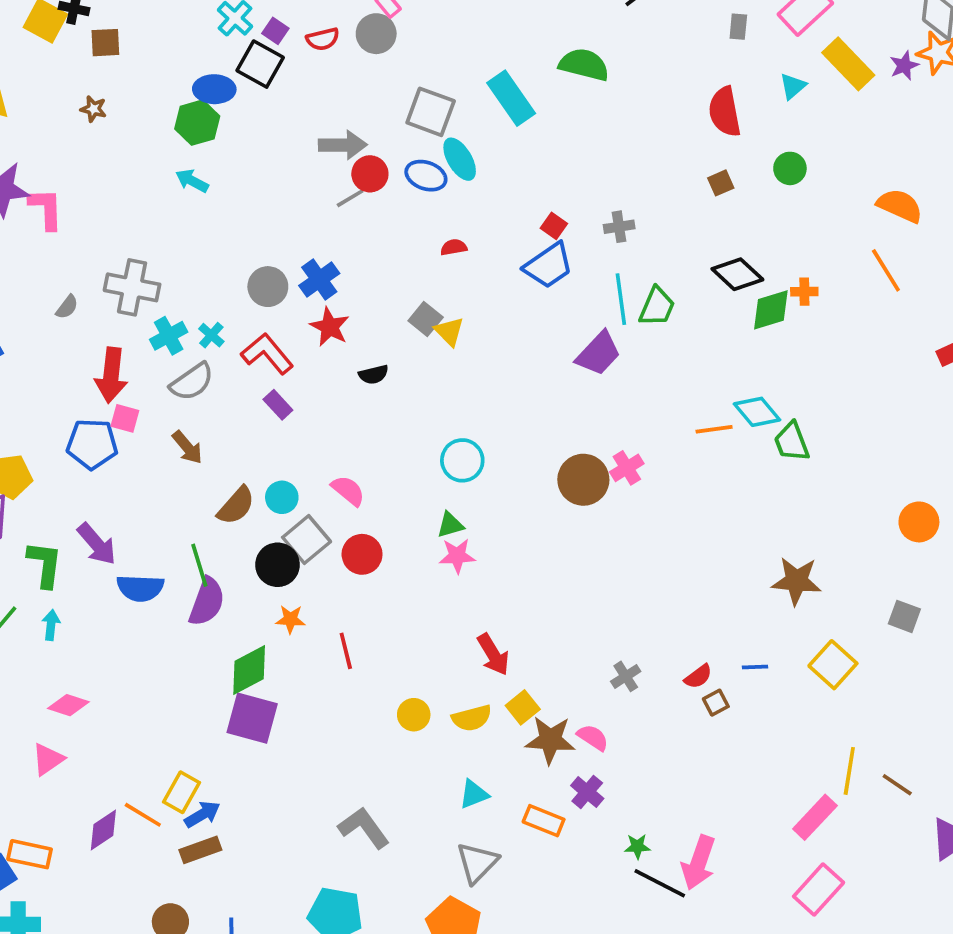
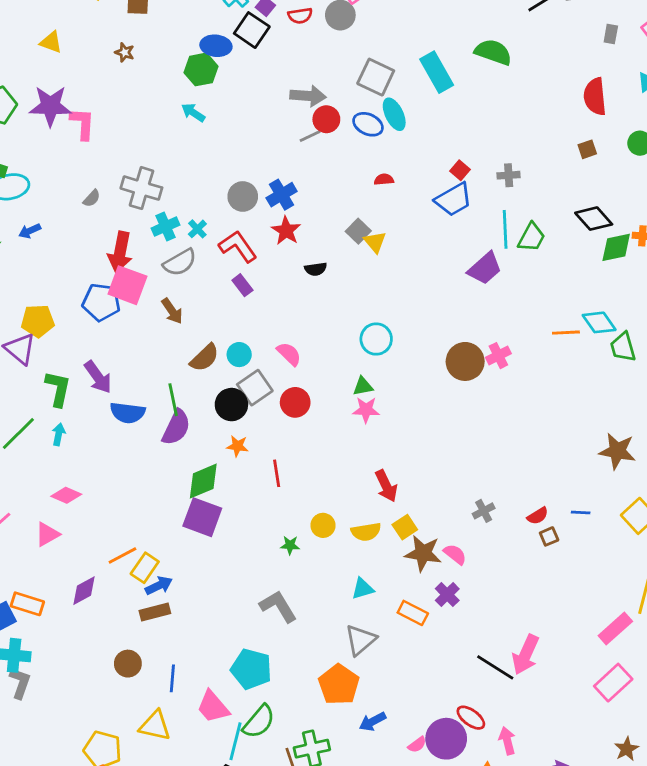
pink square: (125, 418) -> (127, 285), size x1.8
orange line: (143, 815) -> (122, 556), moved, turned -64
green star: (637, 846) -> (290, 545), moved

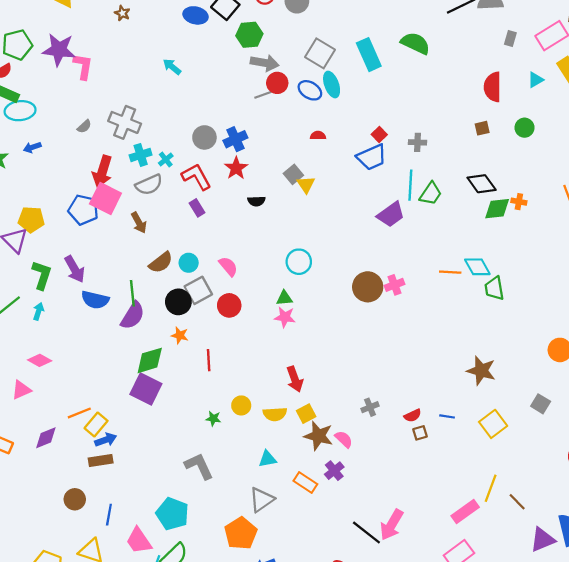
green hexagon: (201, 69) -> (249, 35), moved

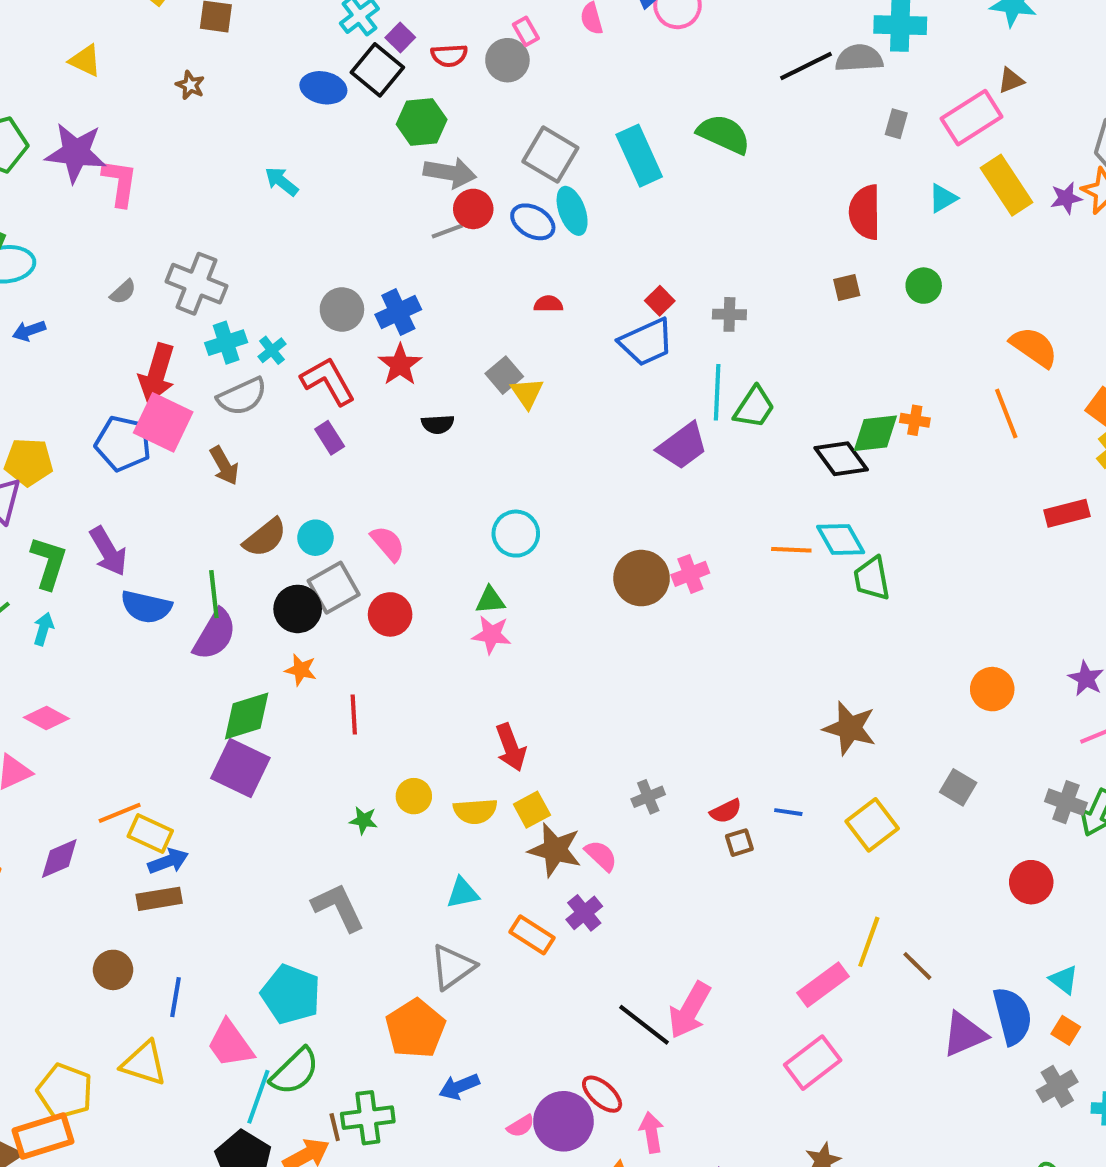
black diamond: (482, 184) -> (841, 459), moved
yellow rectangle: (96, 424) -> (150, 833), turned 75

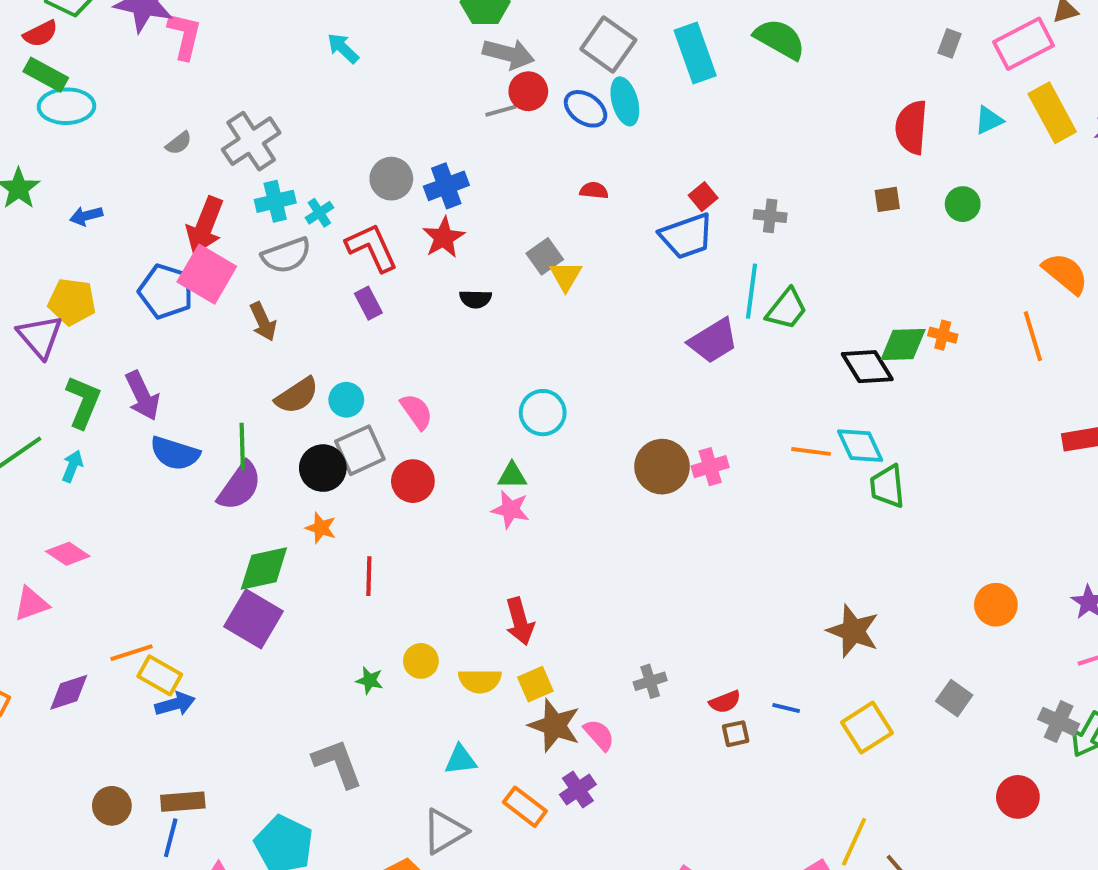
gray cross: (196, 284) -> (251, 141), turned 30
blue arrow: (29, 331) -> (86, 216), moved
brown rectangle: (159, 899) -> (183, 802), moved

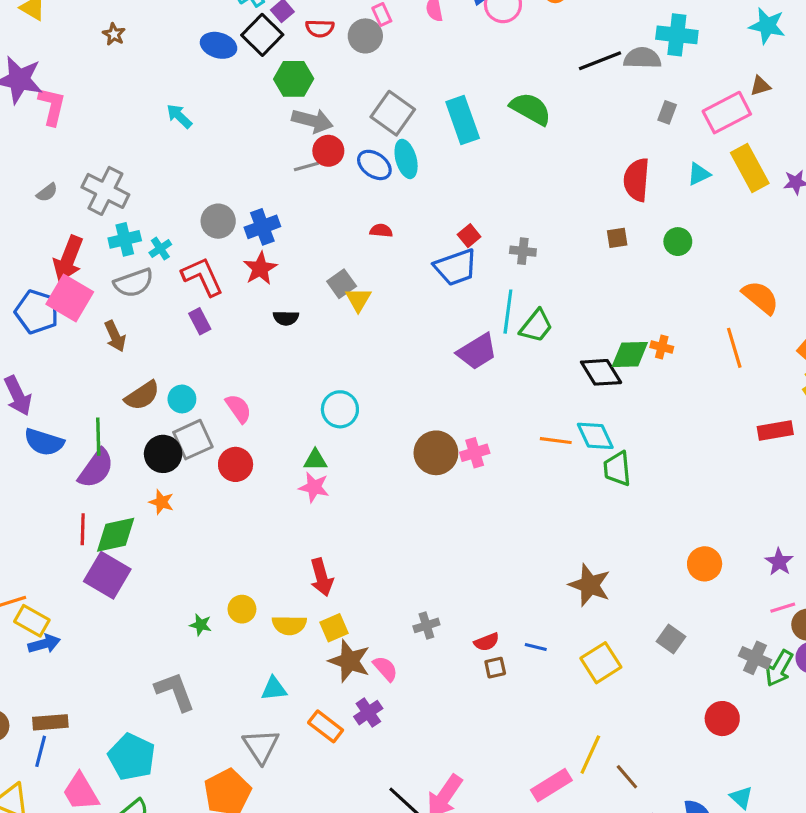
gray cross: (251, 141) -> (105, 191), turned -30
red line: (369, 576) -> (83, 529), moved
gray triangle: (445, 831) -> (261, 746), turned -33

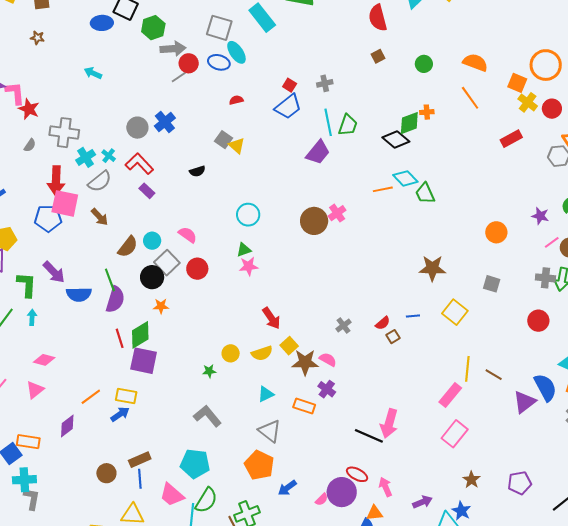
green circle: (678, 242) -> (424, 64), moved
red star: (260, 268) -> (29, 109), moved
yellow rectangle: (32, 621) -> (126, 396), moved

